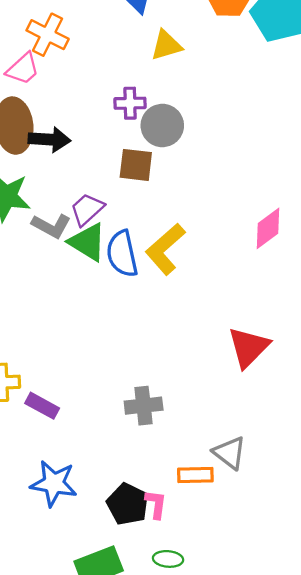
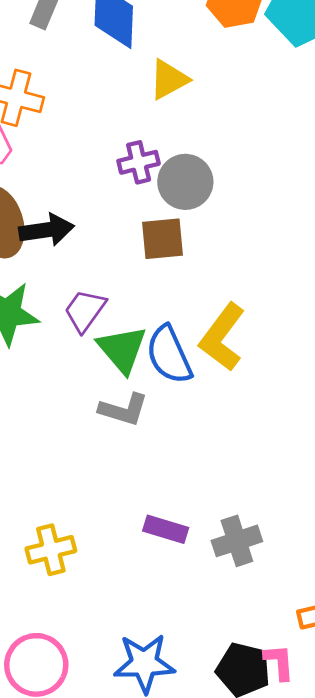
purple trapezoid: (87, 209) -> (85, 311), moved
gray L-shape: (51, 226) -> (124, 410), moved
green triangle: (88, 242) -> (122, 349), turned 30
purple rectangle: (42, 406) -> (166, 529), moved

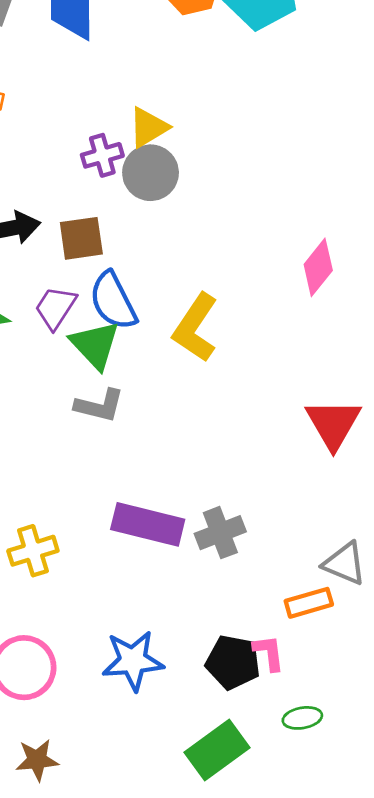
yellow triangle: (169, 79) -> (148, 127), moved
brown square: (163, 239) -> (81, 238), moved
blue semicircle: (169, 355) -> (113, 301), moved
purple rectangle: (166, 529) -> (148, 524), size x1.6

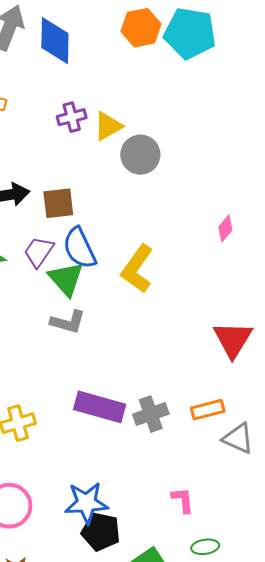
purple cross: (102, 155) -> (72, 117), moved
gray circle: (151, 173) -> (140, 155), moved
pink diamond: (318, 267) -> (225, 228), size x0.7
orange rectangle: (309, 603) -> (208, 410), moved
black pentagon: (233, 662) -> (101, 532), moved

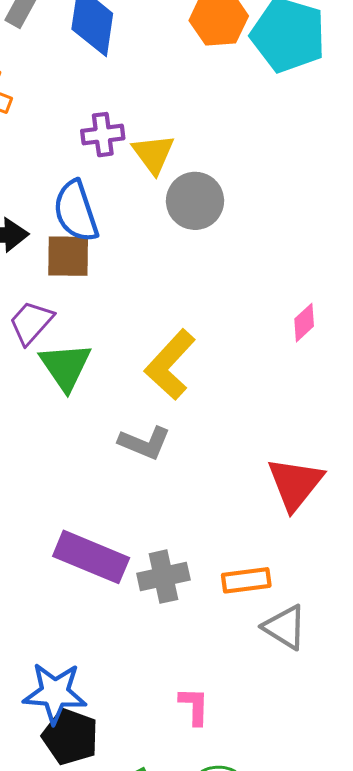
yellow triangle: (108, 126) -> (153, 154), turned -44
blue semicircle: (80, 248) -> (76, 211), moved
gray L-shape: (68, 322) -> (145, 443), moved

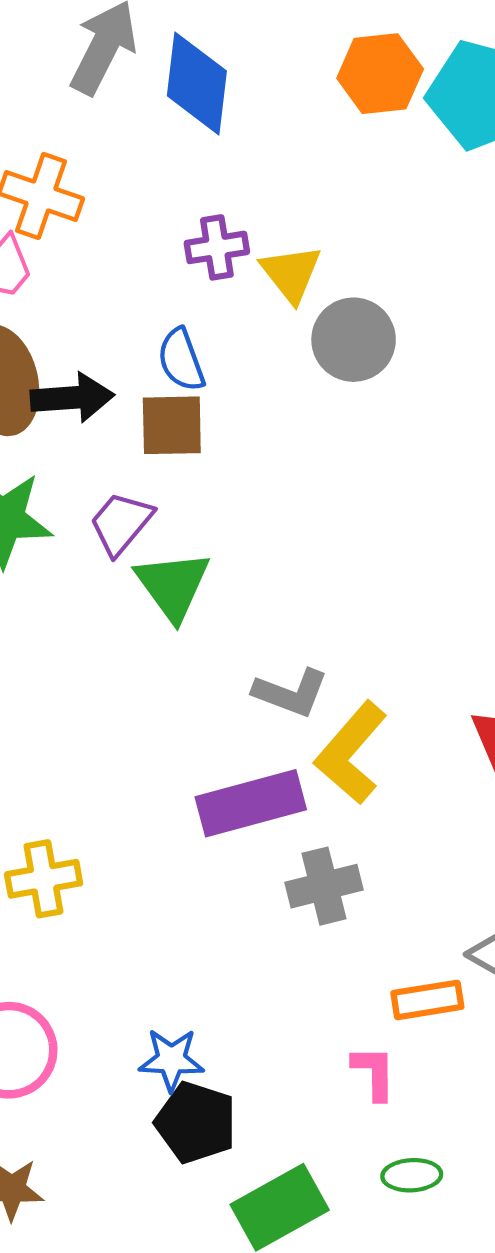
blue semicircle: (76, 211) -> (181, 360), size x0.7
yellow L-shape: (170, 365) -> (351, 753), moved
purple rectangle: (91, 557) -> (251, 803), moved, turned -36
orange rectangle: (246, 580) -> (427, 1000), moved
blue star: (55, 693) -> (171, 1060), size x0.7

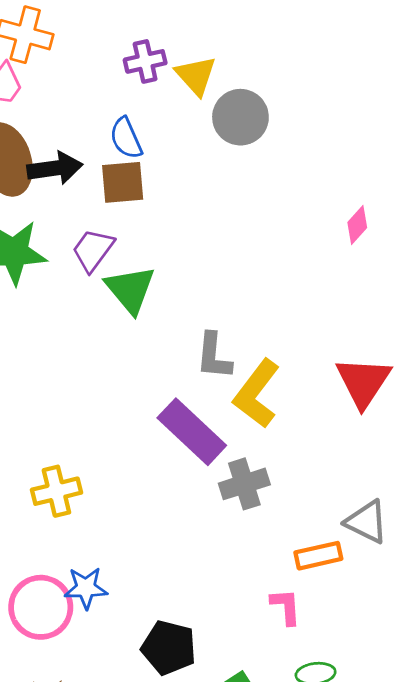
gray L-shape: (291, 693) -> (214, 356), turned 78
purple rectangle: (251, 803) -> (192, 432), turned 62
blue star: (171, 1060) -> (86, 588), moved

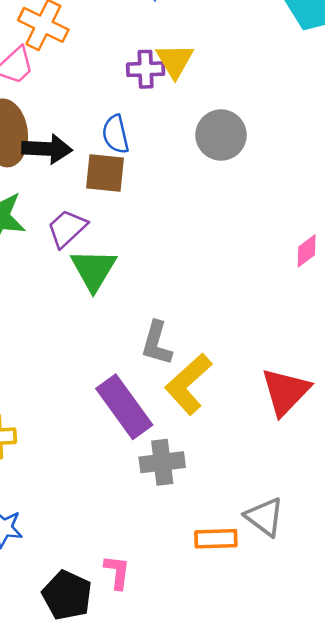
yellow triangle: (196, 76) -> (175, 61), moved
pink L-shape: (286, 607) -> (117, 572), moved

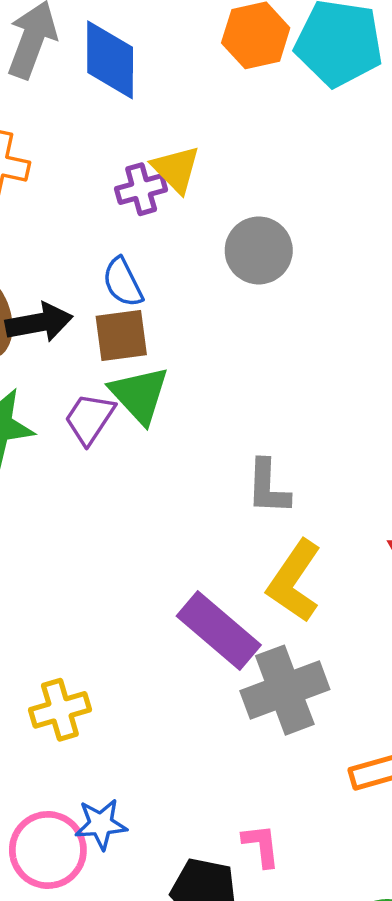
green triangle: (94, 270) -> (139, 395), moved
gray L-shape: (157, 343) -> (268, 487), moved
gray cross: (162, 462) -> (285, 690), size x1.4

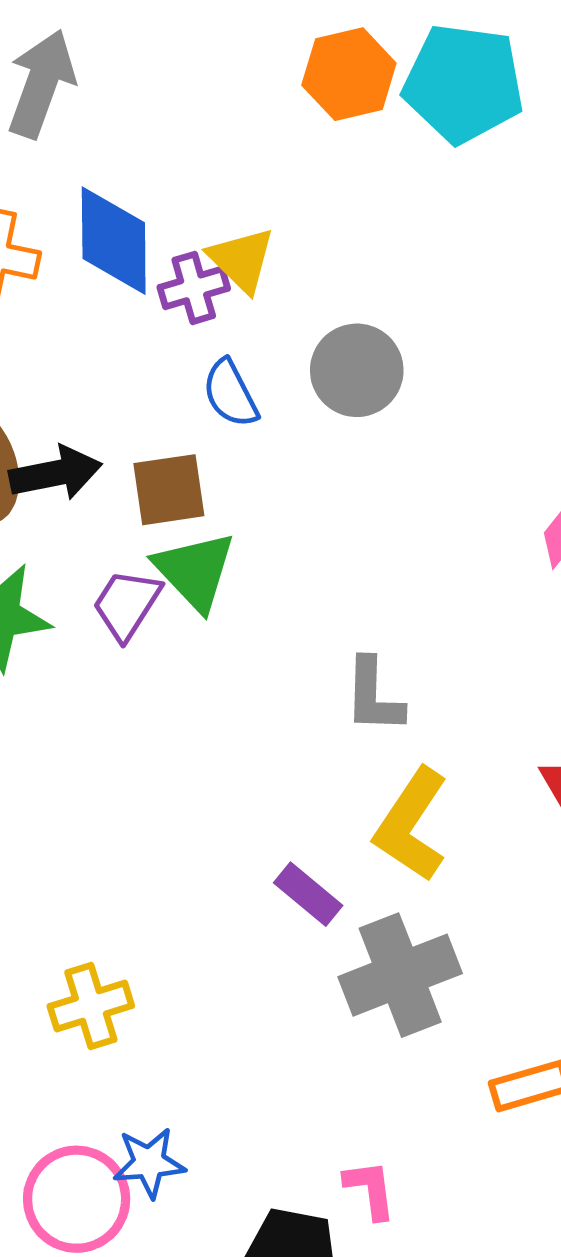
blue diamond: (110, 60) -> (114, 241), moved
blue semicircle: (123, 282) -> (230, 393), moved
purple rectangle: (219, 630) -> (308, 894), size x0.6

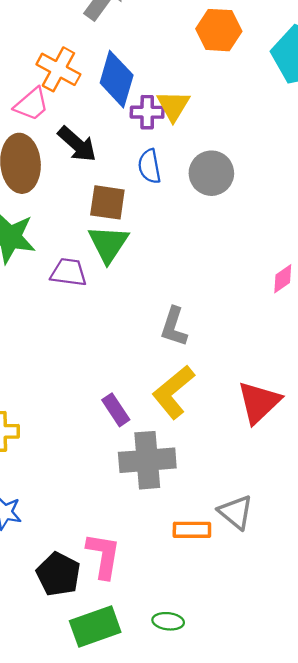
orange hexagon: (349, 74) -> (219, 30), moved
black arrow: (56, 473) -> (77, 144), moved, turned 36
purple trapezoid: (127, 604) -> (69, 272), moved, turned 48
pink L-shape: (370, 1189) -> (103, 556), size x1.5

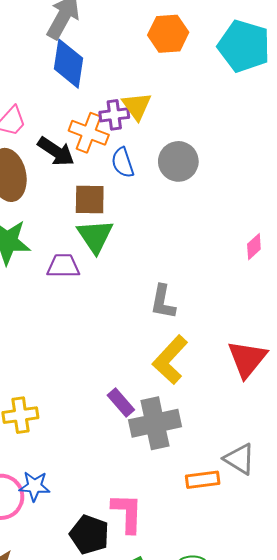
orange cross: (58, 69) -> (89, 133), moved
blue diamond: (117, 79) -> (68, 64), moved
purple rectangle: (116, 410) -> (121, 402), moved

